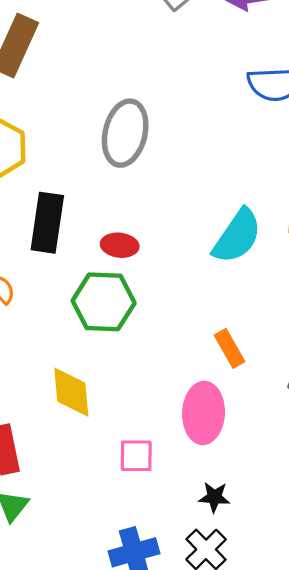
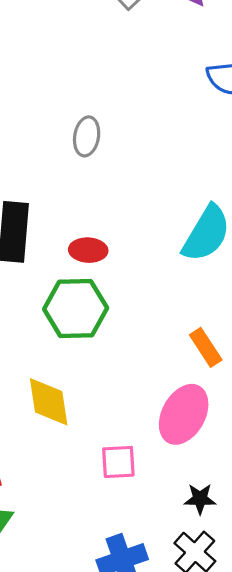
gray ellipse: (125, 133) -> (87, 136), size x0.6
pink ellipse: (204, 413) -> (184, 414), turned 30

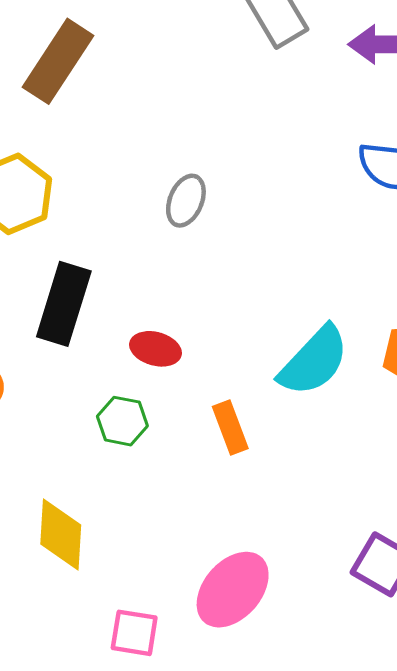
green hexagon: (76, 308) -> (122, 421), size x0.6
orange rectangle: (206, 347) -> (230, 428), moved

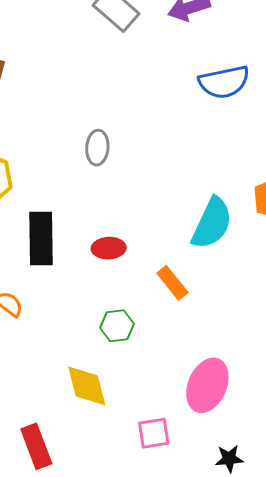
green hexagon: (122, 421) -> (117, 326), moved

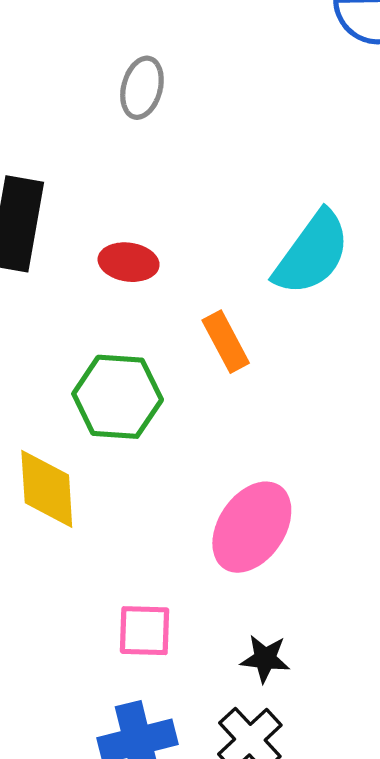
green hexagon: (117, 326) -> (118, 397), size x1.5
pink square: (154, 433) -> (145, 631), moved

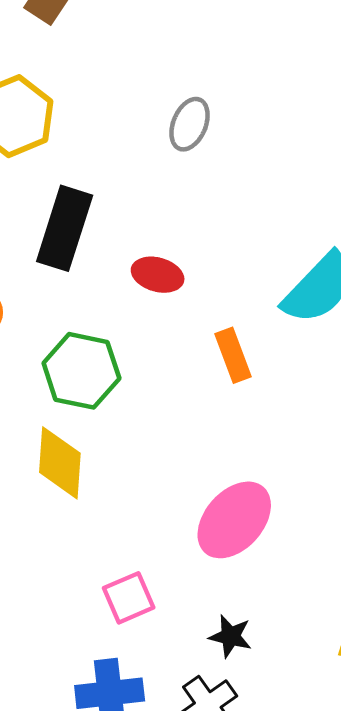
green hexagon: (118, 397) -> (81, 371), moved
pink square: (145, 631) -> (129, 598), turned -33

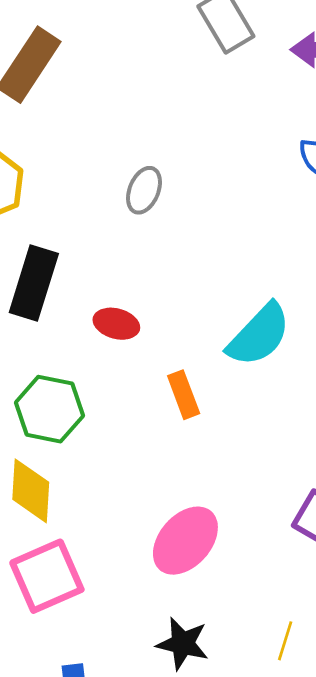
pink square: (129, 598) -> (47, 576), moved, size x1.6
black star: (230, 636) -> (183, 644), size x1.4

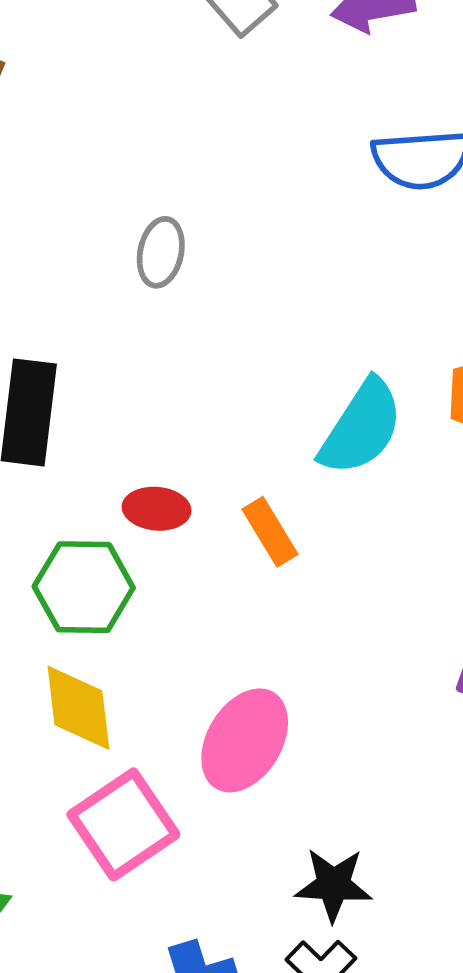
red ellipse: (116, 324) -> (157, 509), moved
pink ellipse: (185, 541) -> (245, 740), moved

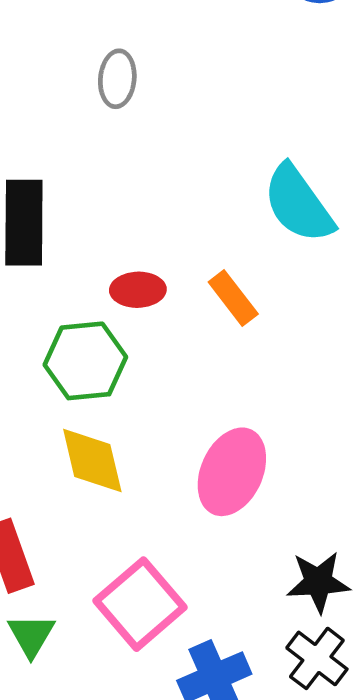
cyan semicircle: (361, 427) -> (298, 204), turned 118
pink square: (123, 824) -> (140, 604), moved

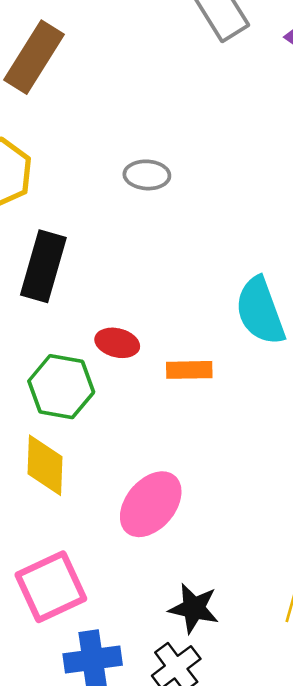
gray ellipse: (117, 79) -> (147, 175), turned 72
orange rectangle: (233, 298) -> (189, 370), turned -69

